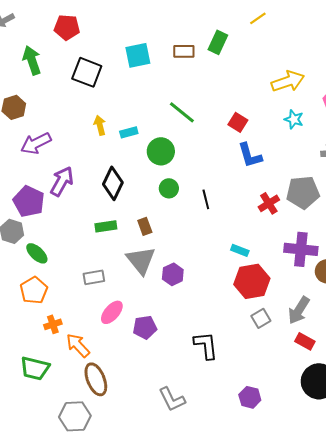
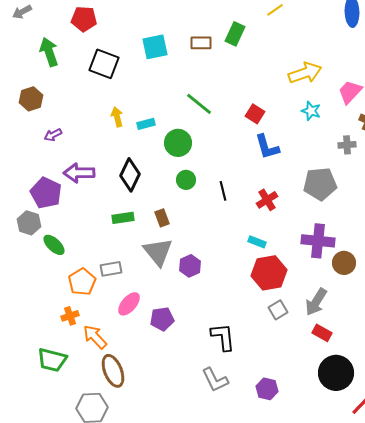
purple arrow: (36, 143) -> (53, 135), size x0.6
purple arrow: (62, 181) -> (79, 173), turned -120
red cross: (269, 203) -> (267, 200), moved
orange pentagon: (34, 290) -> (82, 282), moved
gray L-shape: (172, 399) -> (215, 380), moved

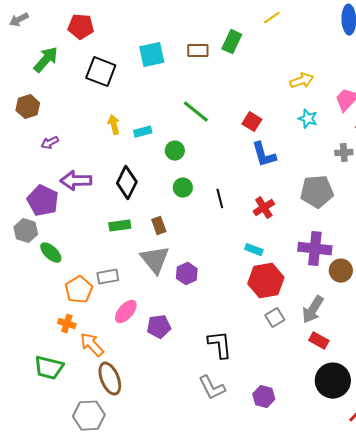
green arrow: (49, 52) -> (46, 60), turned 60
yellow arrow: (305, 73) -> (302, 81), size x0.7
green circle: (178, 143) -> (175, 151), size x0.7
orange cross: (70, 316) -> (67, 324), turned 36

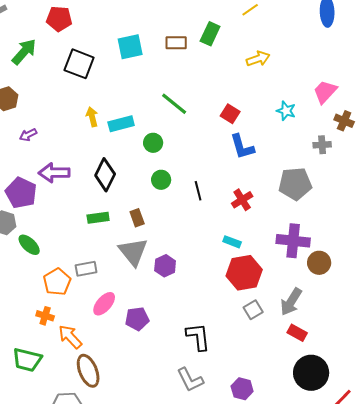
yellow arrow: (302, 81) -> (258, 59), moved
cyan rectangle: (143, 132) -> (121, 124), size x1.4

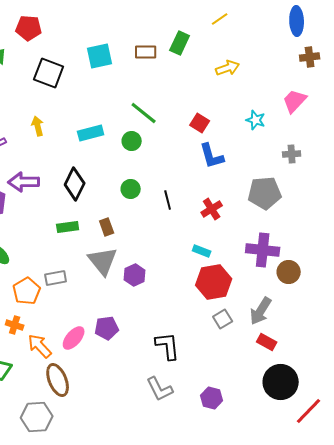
yellow arrow: (92, 117) -> (38, 126), moved
brown cross: (344, 121) -> (310, 57), moved, turned -30
green circle: (153, 143) -> (132, 141), moved
pink ellipse: (104, 304) -> (74, 338), moved

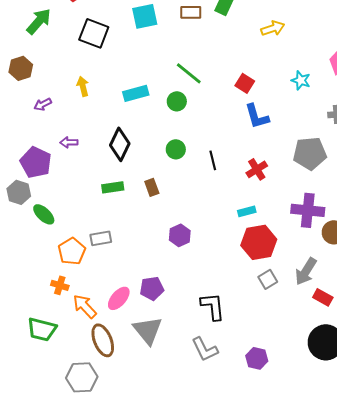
purple arrow: (24, 182) -> (69, 142), size x0.6
cyan rectangle: (202, 251) -> (247, 211), turned -36
gray triangle: (103, 261) -> (148, 330), moved
red rectangle: (267, 342) -> (323, 297), moved

